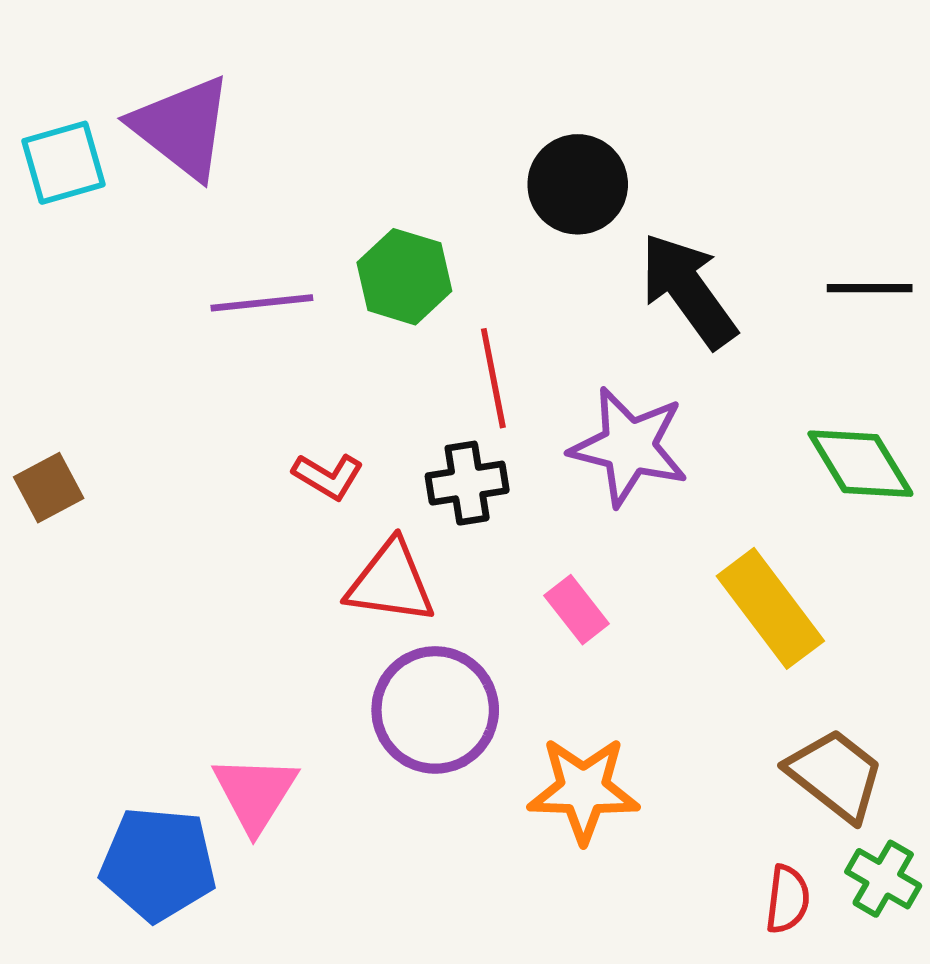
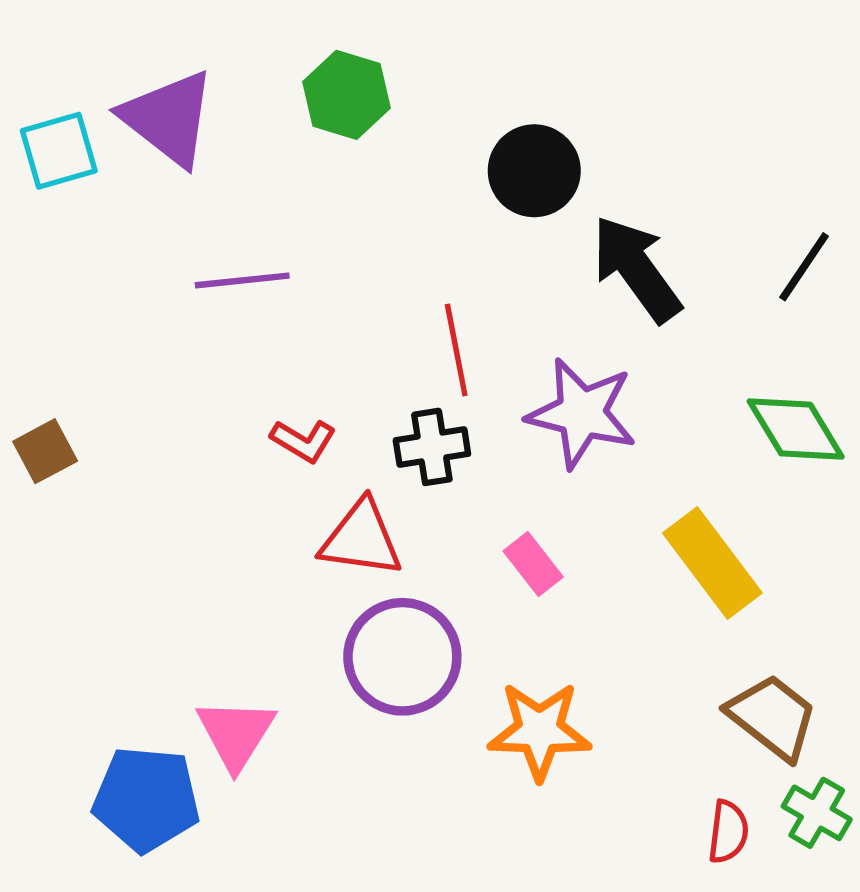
green hexagon: (404, 277) -> (347, 95), moved
black line: (870, 288) -> (804, 267), turned -56

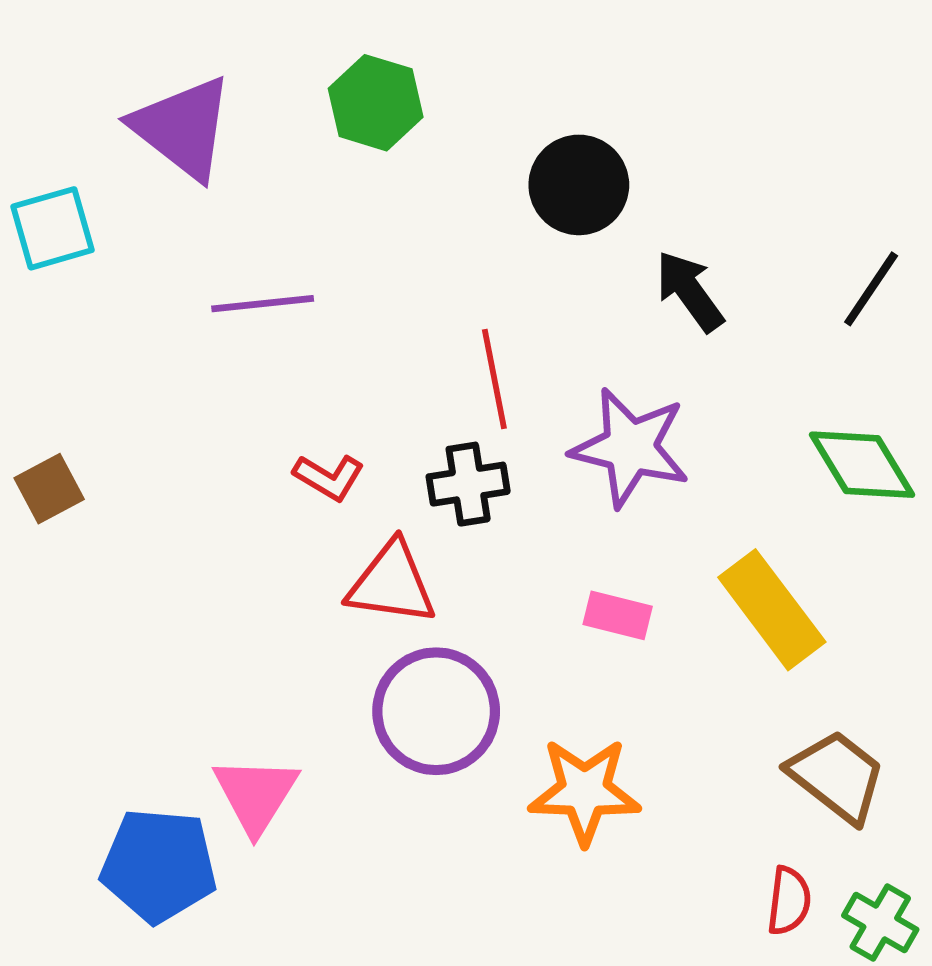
cyan square: (59, 151) -> (53, 228), moved
black arrow: (636, 269) -> (690, 291), size x0.7
pink rectangle: (533, 564) -> (618, 615), moved, turned -38
green cross: (817, 813) -> (880, 922), moved

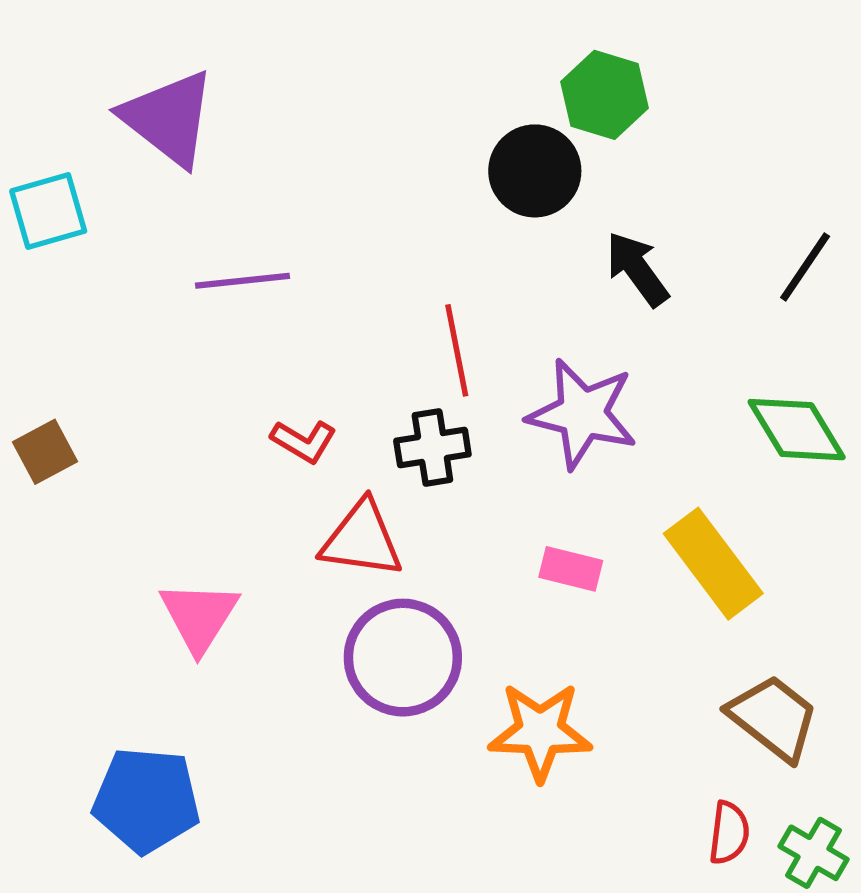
green hexagon: (376, 103) -> (605, 95), moved
pink triangle: (256, 795) -> (199, 616), moved

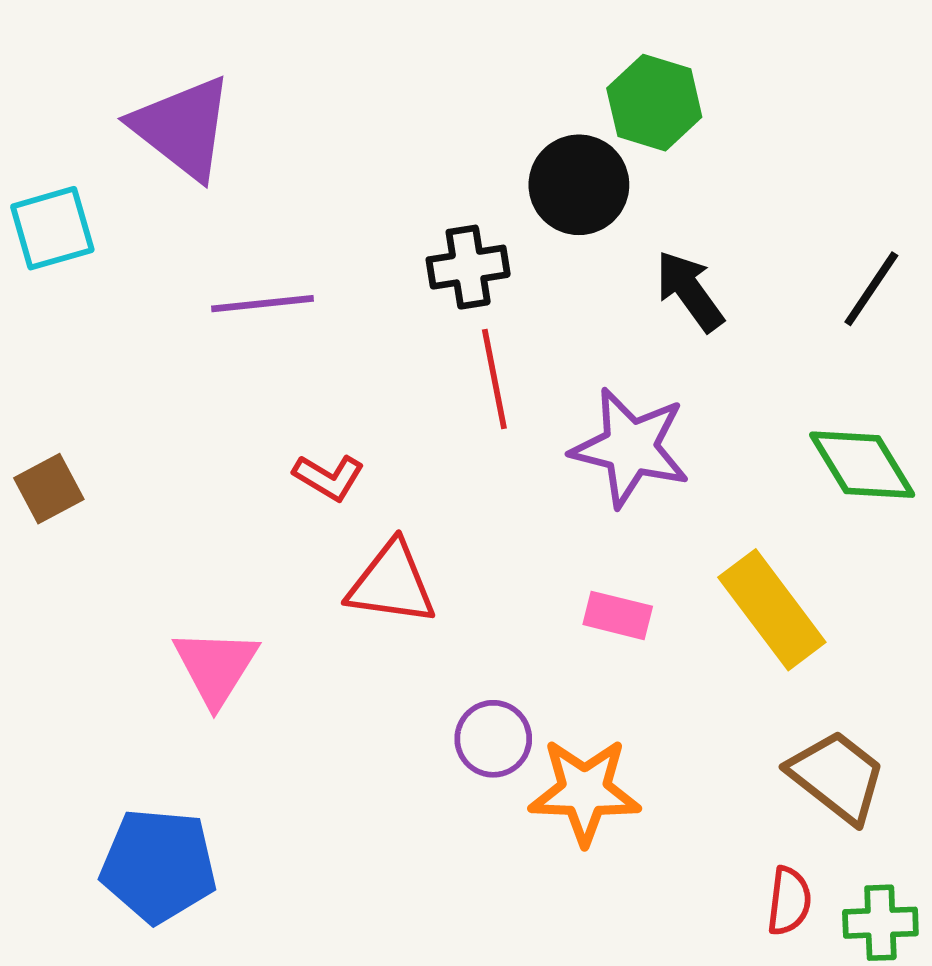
black cross: (432, 447) -> (468, 267), moved
purple circle: (403, 658) -> (493, 739), moved, size x0.6
green cross: (814, 853) -> (880, 923), turned -32

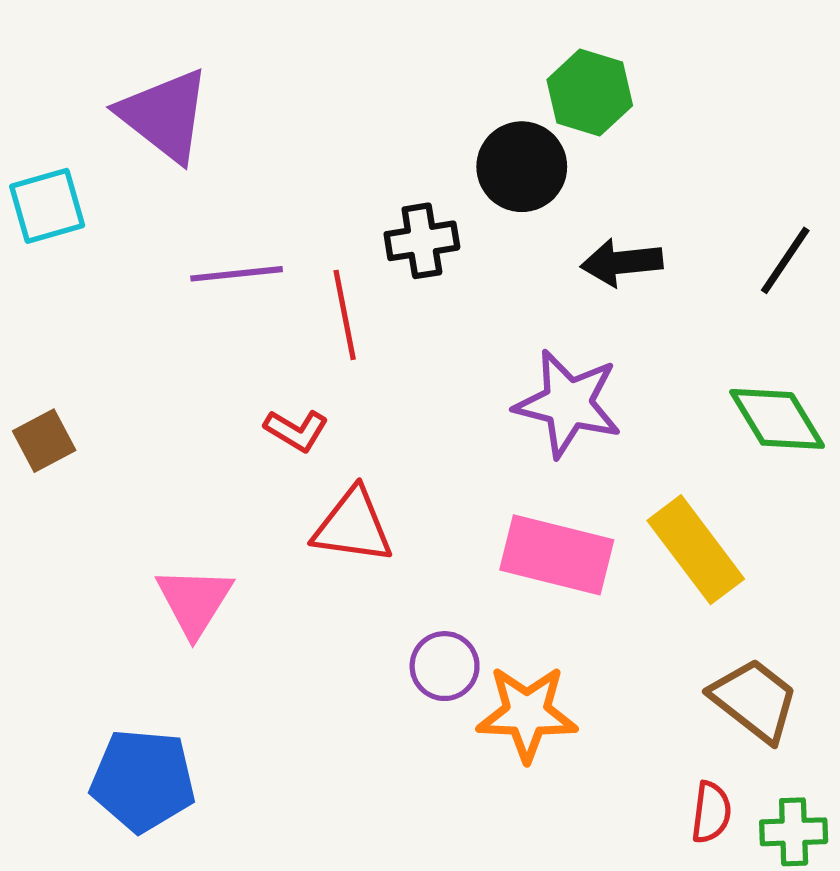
black arrow: (690, 291) -> (622, 262), turned -60
red line: (494, 379) -> (345, 315), moved
pink rectangle: (618, 615) -> (557, 555), size x1.8

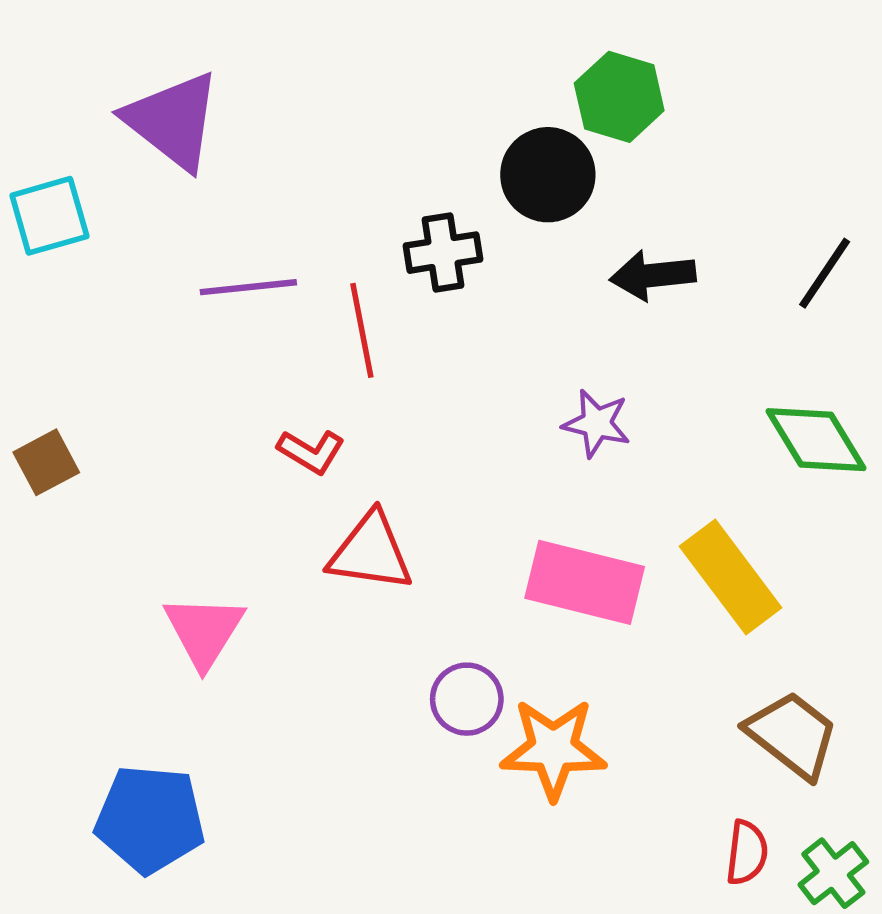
purple star: (568, 404) -> (597, 423), size x0.6
green cross: (794, 832) -> (833, 873), turned -36

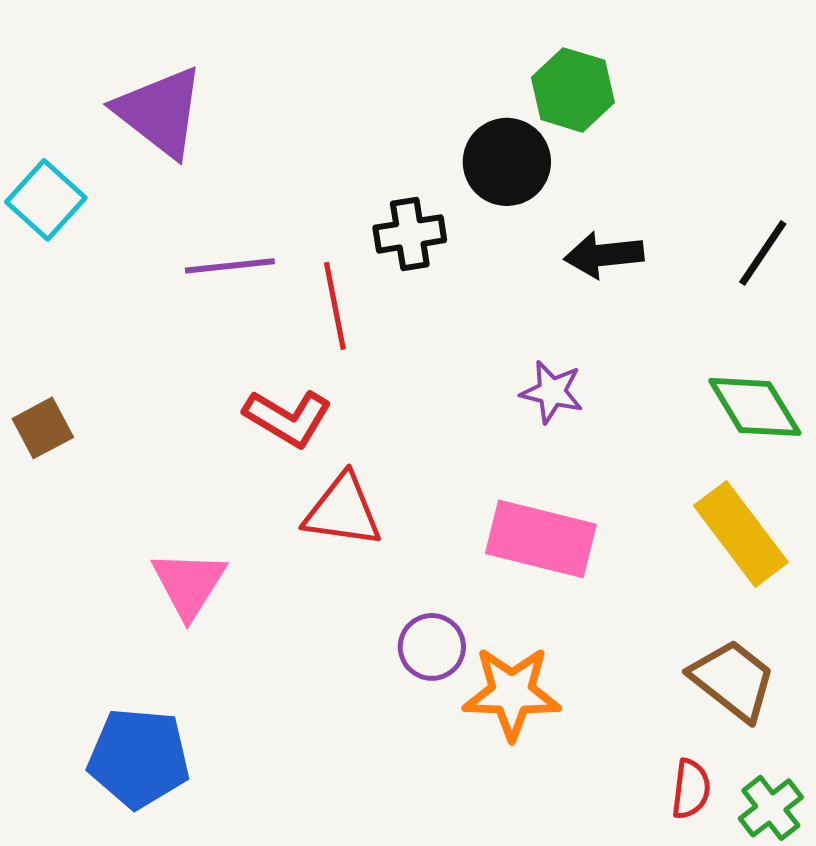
cyan square: (49, 216) -> (46, 200), turned -32
red L-shape: (311, 452) -> (288, 418), size x1.4
yellow rectangle: (731, 577) -> (741, 534), moved

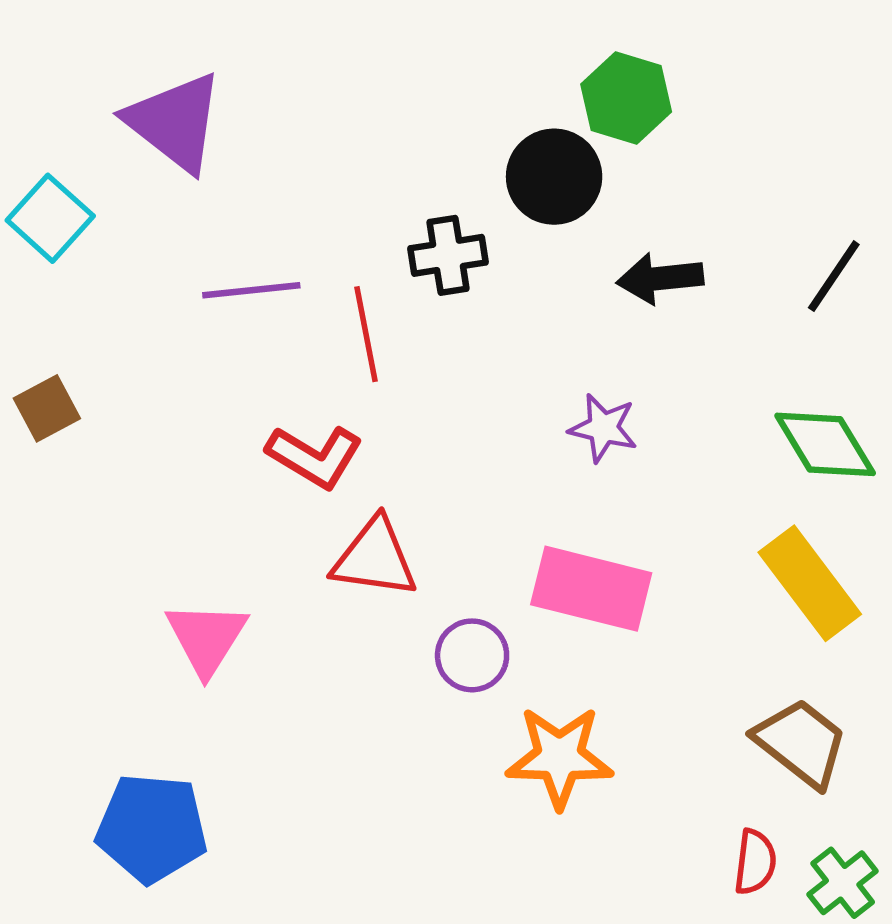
brown square: (43, 428) -> (47, 408), moved
purple circle: (432, 647) -> (472, 655), moved

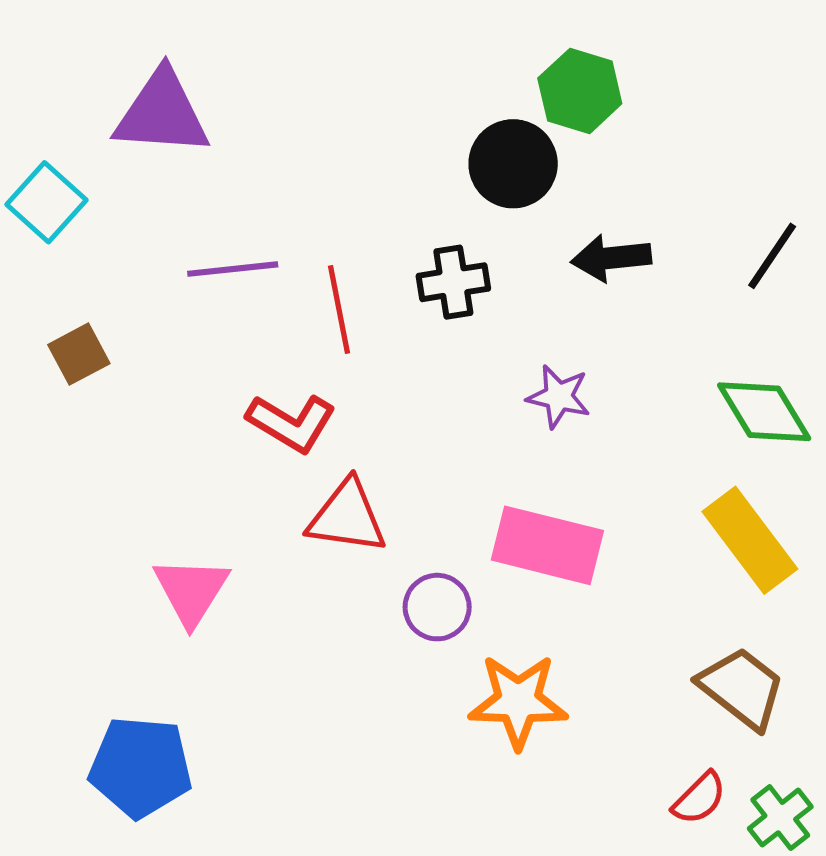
purple triangle: (175, 122) -> (162, 113), turned -34
black cross: (448, 255) -> (453, 282), moved
brown square: (47, 408) -> (79, 354), moved
red semicircle: (755, 862) -> (699, 798), turned 38

